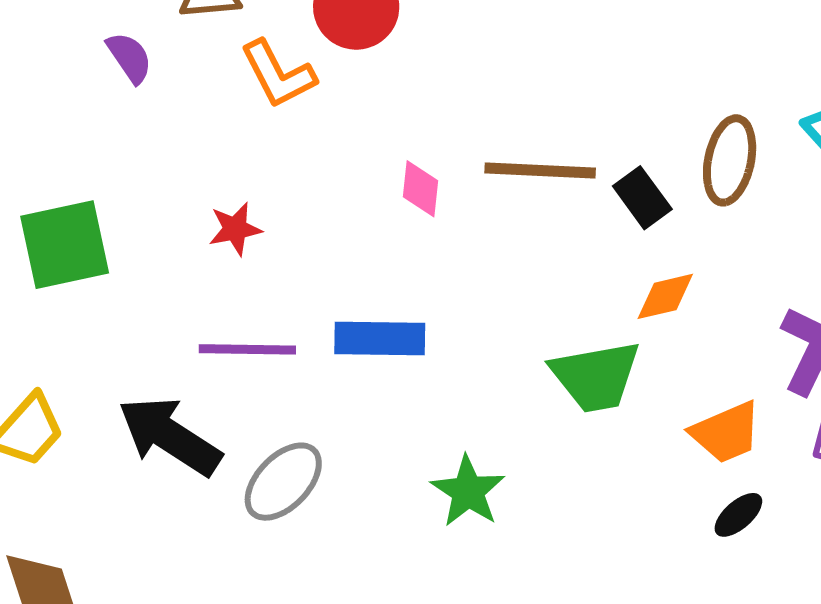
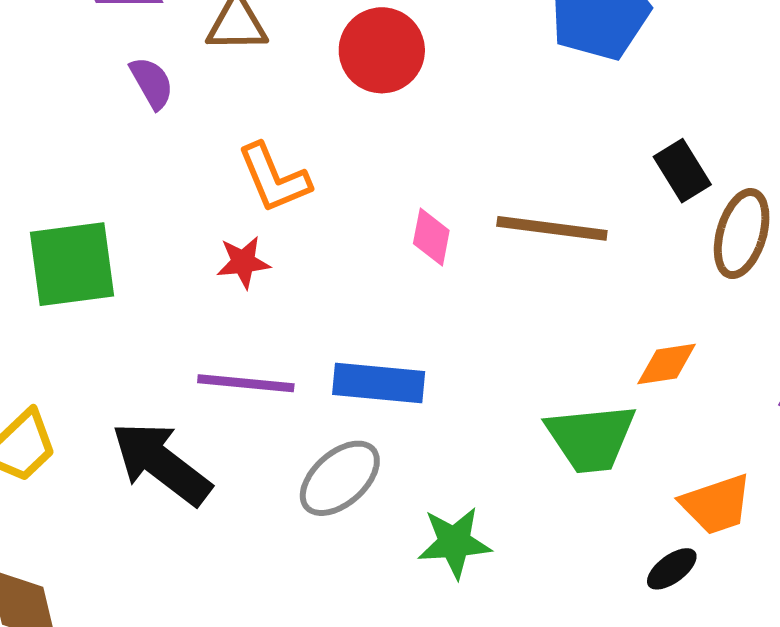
orange L-shape: (278, 74) -> (274, 178), moved
black rectangle: (642, 198) -> (682, 171), moved
gray ellipse: (283, 482) -> (340, 478), moved
green star: (468, 491) -> (454, 542), turned 30
black ellipse: (738, 515) -> (672, 569), moved

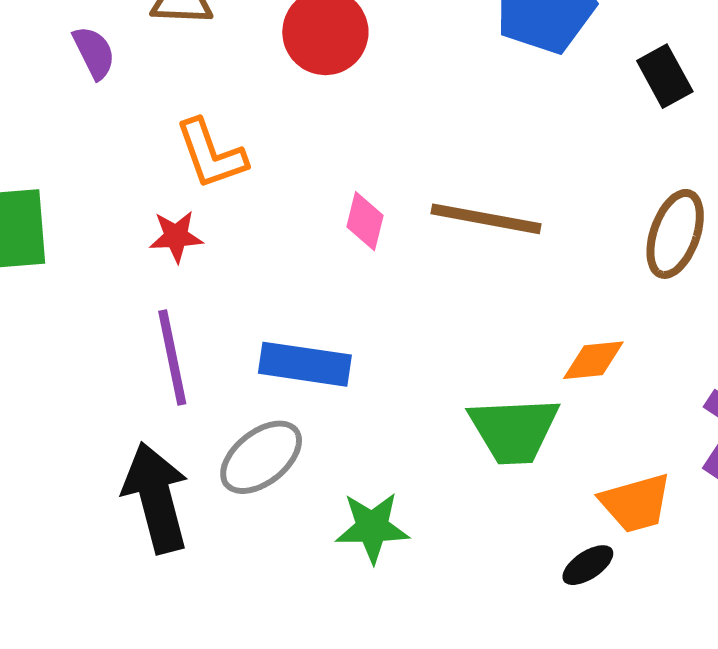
black rectangle: (682, 171) -> (665, 76), moved
purple line: (246, 383) -> (172, 357), turned 70
black arrow: (161, 463) -> (156, 498), moved, turned 35

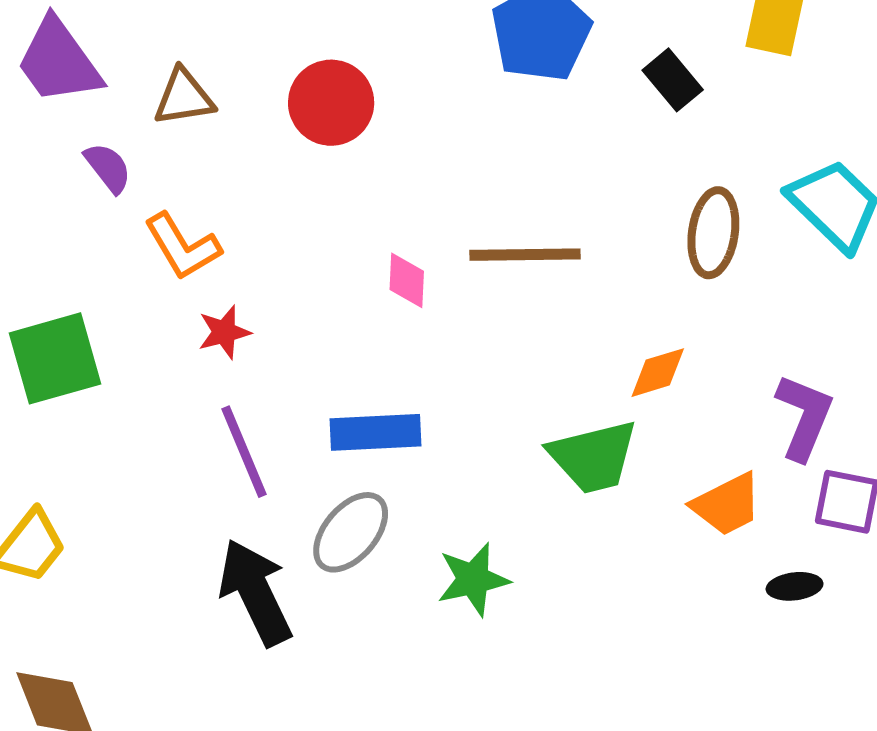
orange L-shape: (211, 154) -> (183, 246), moved
black ellipse: (588, 565) -> (795, 586), moved, turned 38

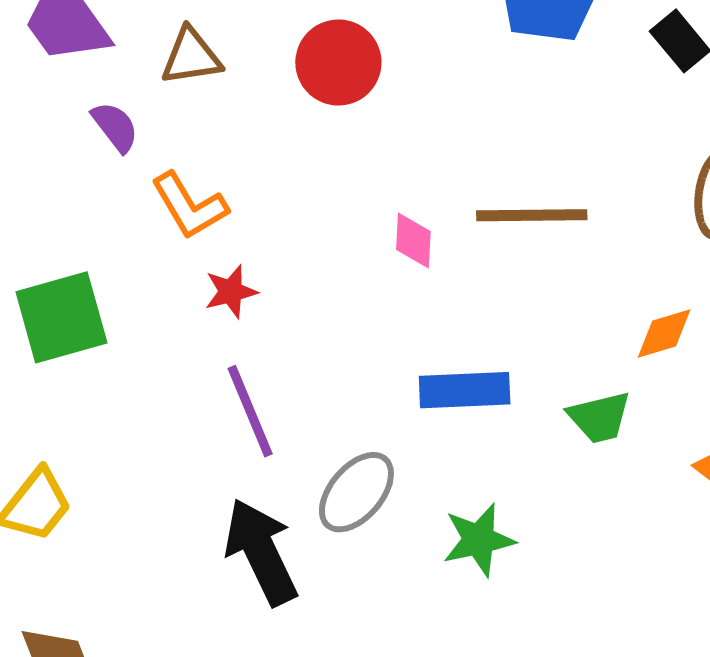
blue rectangle: (375, 432) -> (465, 390), moved
green trapezoid: (593, 457) -> (599, 417), size x0.7

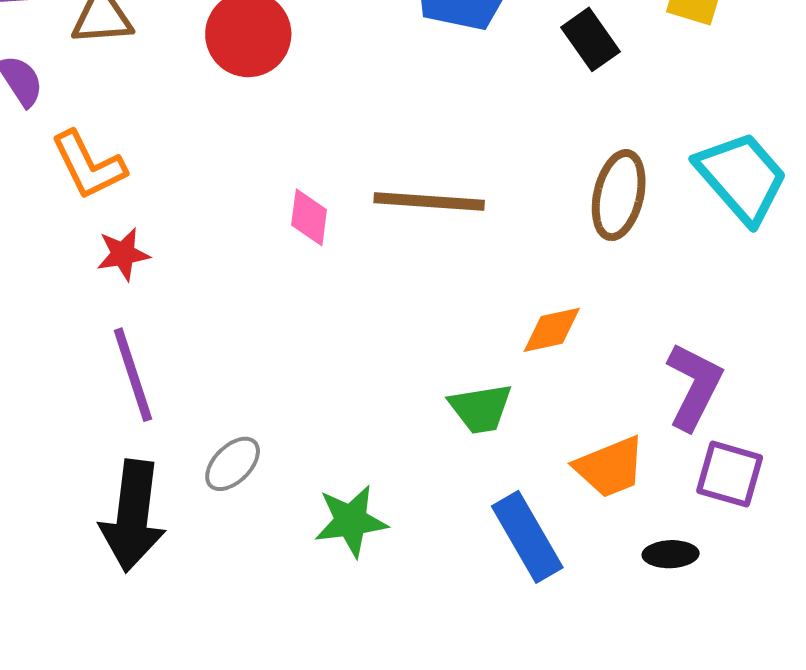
blue rectangle: (465, 390) -> (527, 537), moved, turned 58
gray ellipse: (356, 492) -> (233, 464), size x0.7
black arrow: (261, 552) -> (133, 516), turned -152

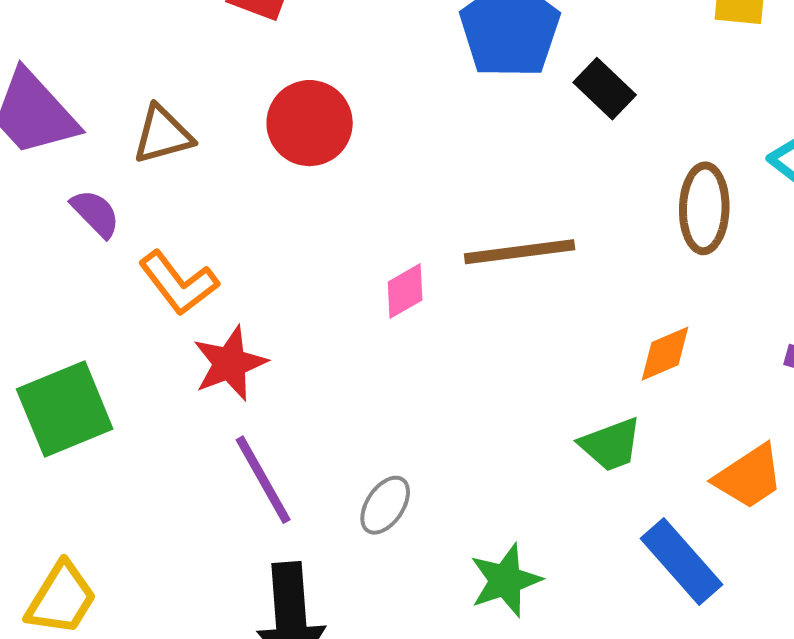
black rectangle: (590, 39) -> (605, 89), moved
pink diamond: (309, 217) -> (405, 291), turned 64
red star: (123, 254) -> (230, 363), size x1.4
gray ellipse: (233, 464) -> (385, 505), moved

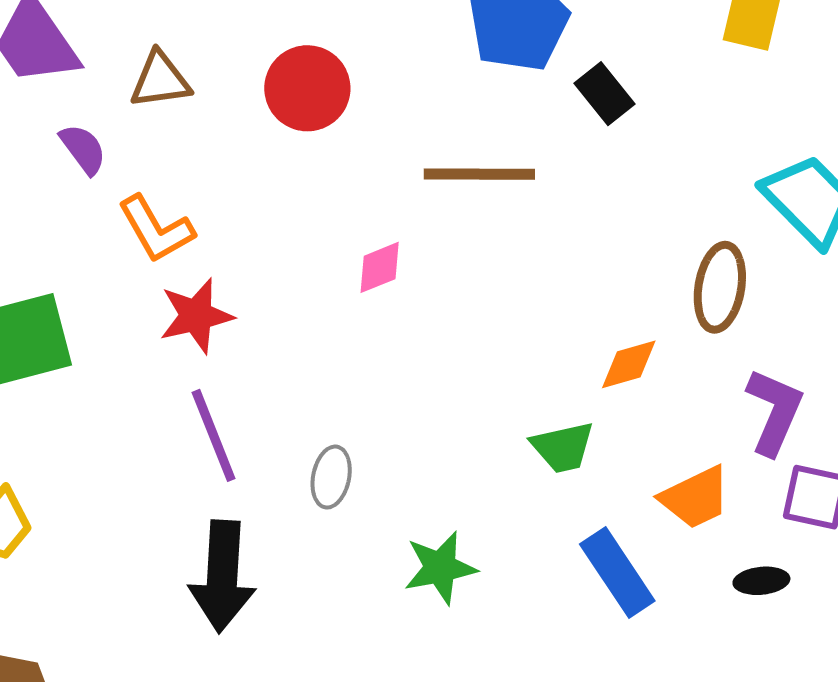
brown ellipse: (704, 208) -> (720, 287), moved
brown line: (520, 252) -> (479, 174), moved
gray ellipse: (385, 505) -> (331, 477), turned -30

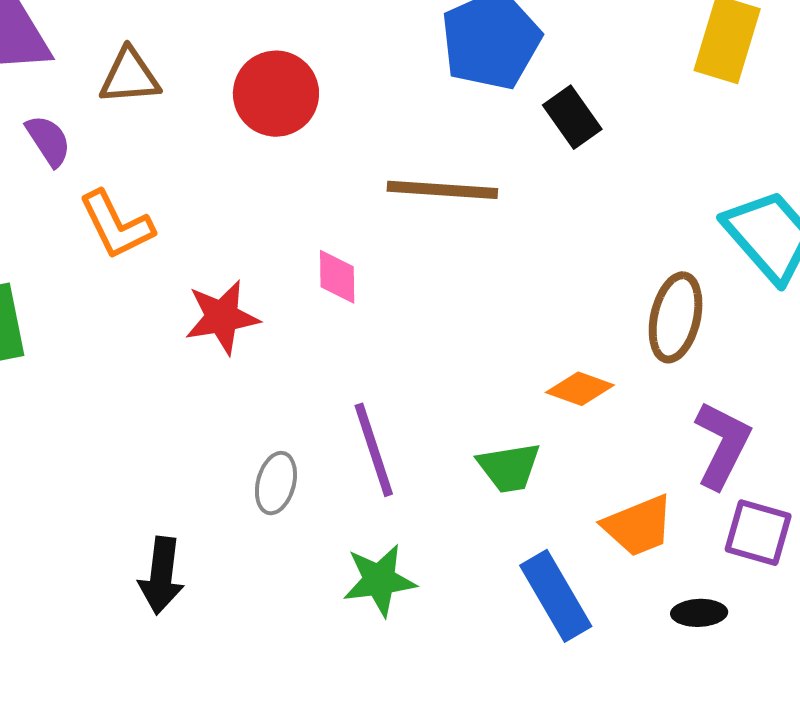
pink diamond: (380, 267) -> (337, 277), turned -72
red star: (196, 316) -> (222, 317), moved
orange diamond: (629, 364) -> (580, 389), turned 32
purple line: (214, 435) -> (374, 450), moved
black arrow: (222, 576) -> (161, 576), size x0.7

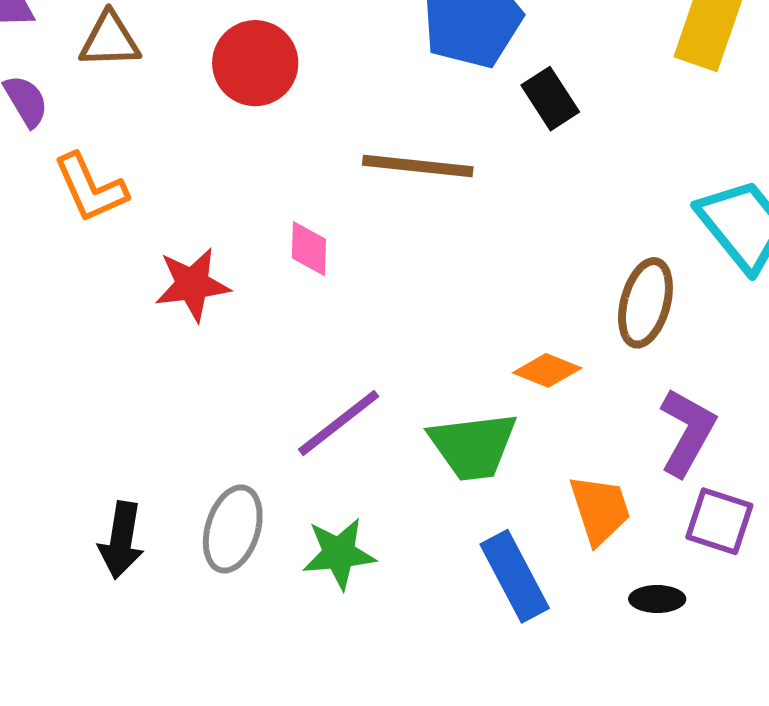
purple line: (374, 450) -> (339, 423), turned 68
green trapezoid: (509, 467) -> (473, 446), size x1.4
gray ellipse: (276, 483) -> (233, 529), moved, size x1.4
orange trapezoid: (638, 526) -> (600, 510), turned -88

